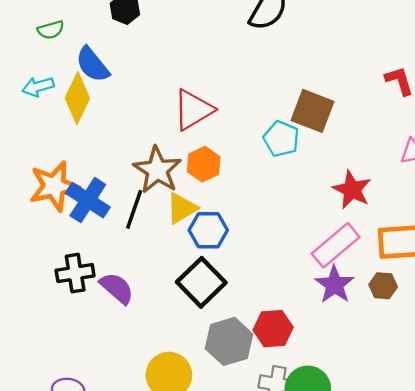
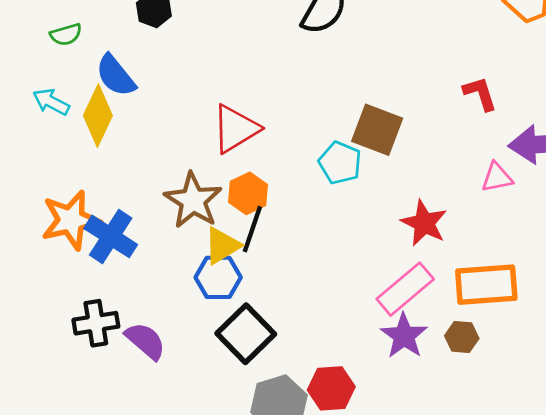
cyan arrow: (38, 87) -> (51, 102), turned 44
black line: (134, 209) -> (252, 229), moved
blue hexagon: (208, 230) -> (218, 277), moved

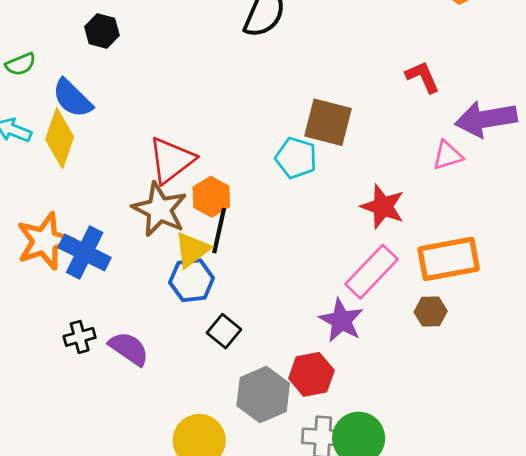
red triangle: (235, 129) -> (171, 160), moved
black cross: (96, 323) -> (80, 337), size x0.7
black square: (246, 334) -> (224, 331), size x0.6
purple star: (404, 336) -> (341, 320), moved

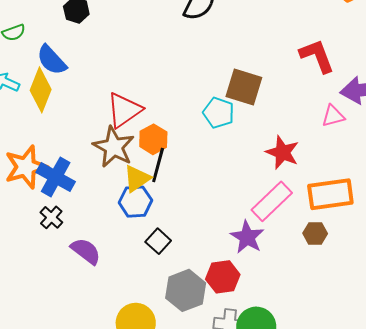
red L-shape: (423, 77) -> (317, 56), size x1.4
black cross: (80, 337) -> (51, 217), moved, turned -35

